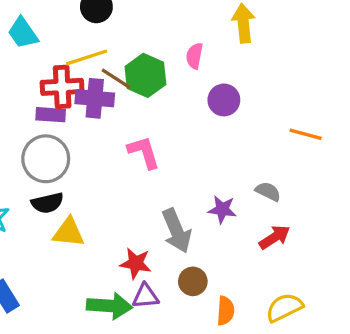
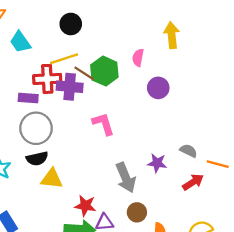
purple rectangle: (51, 115) -> (28, 98), moved
orange line: (306, 134) -> (218, 164), moved
red star: (136, 263) -> (85, 206), moved

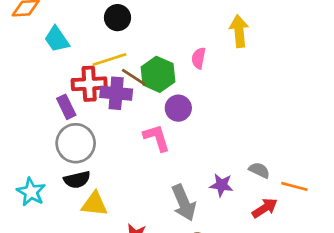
purple circle: (158, 88) -> (178, 108), moved
purple rectangle: (28, 98) -> (66, 107), turned 60

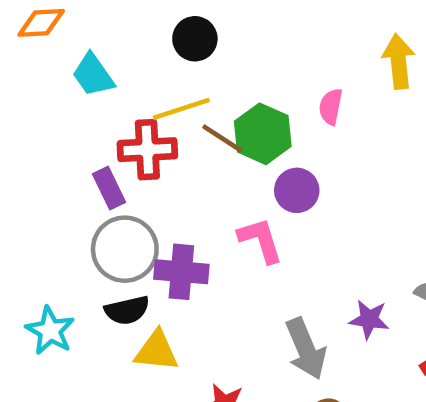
purple cross: (116, 93) -> (181, 272), moved

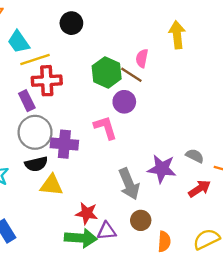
yellow line: (181, 109) -> (35, 60), moved
brown line: (222, 138) -> (131, 75), moved
purple star: (369, 319) -> (162, 169), size x1.4

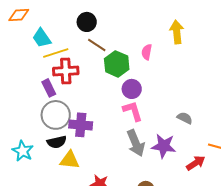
brown line: (131, 75) -> (97, 45), moved
pink L-shape: (105, 128) -> (133, 111), moved
gray semicircle: (195, 156) -> (185, 118), moved
gray arrow: (129, 184) -> (136, 143), moved

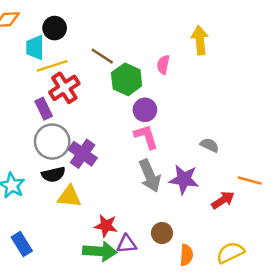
black circle: (87, 22) -> (55, 28), moved
cyan trapezoid: (42, 38) -> (35, 48), turned 35
red cross: (66, 71) -> (64, 88), turned -30
purple cross: (81, 125) -> (83, 154), turned 30

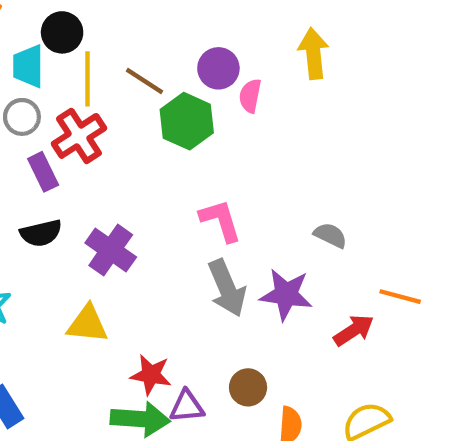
yellow line: (52, 66) -> (87, 79), moved, turned -72
purple circle: (145, 110) -> (218, 68), moved
gray circle: (52, 142) -> (22, 117), moved, size x0.6
black semicircle: (53, 174) -> (41, 233), moved

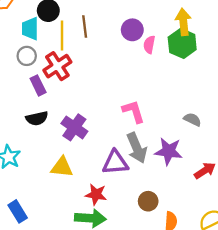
brown line: (144, 81) -> (85, 26), moved, turned 50
green hexagon: (187, 121) -> (182, 43), moved
purple triangle: (187, 406) -> (115, 163), moved, size x1.4

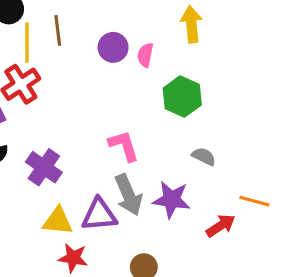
purple circle: (132, 30) -> (113, 47), moved
green hexagon: (182, 43) -> (182, 97), moved
yellow triangle: (62, 167) -> (58, 221), moved

